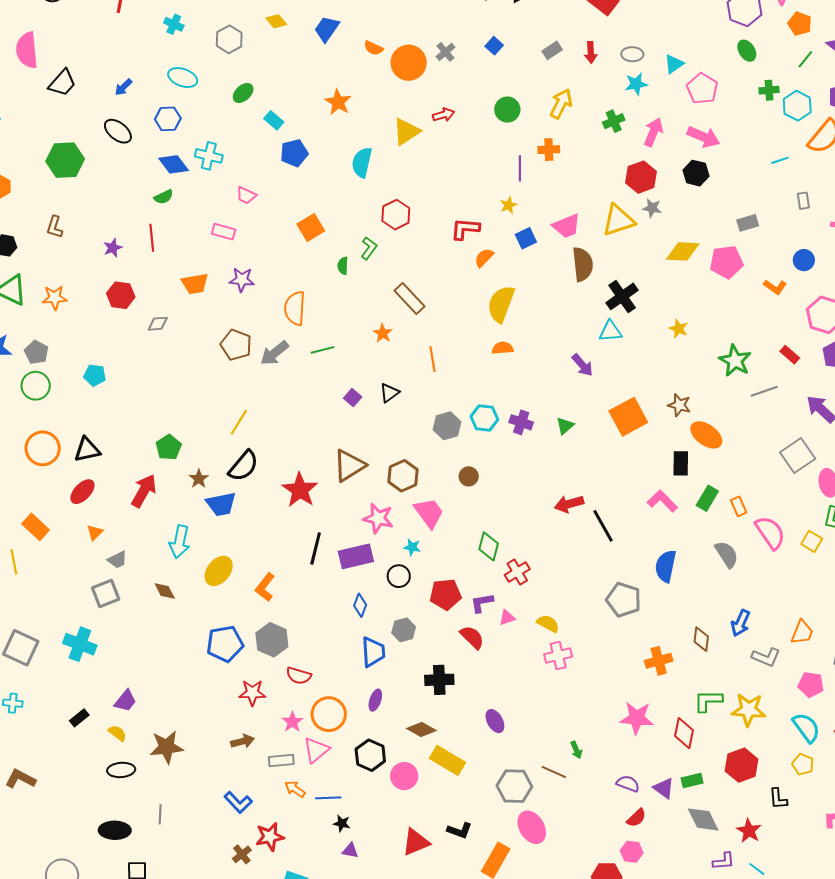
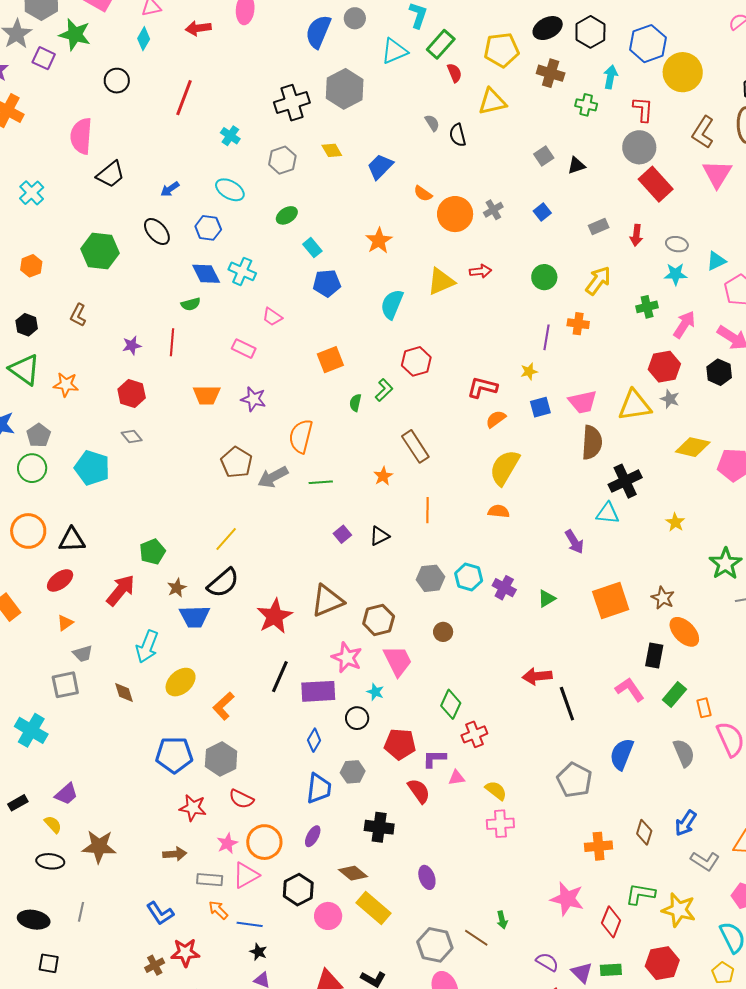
gray diamond: (158, 324) -> (132, 437), moved, turned 45
cyan pentagon: (95, 375) -> (92, 468), size x1.6

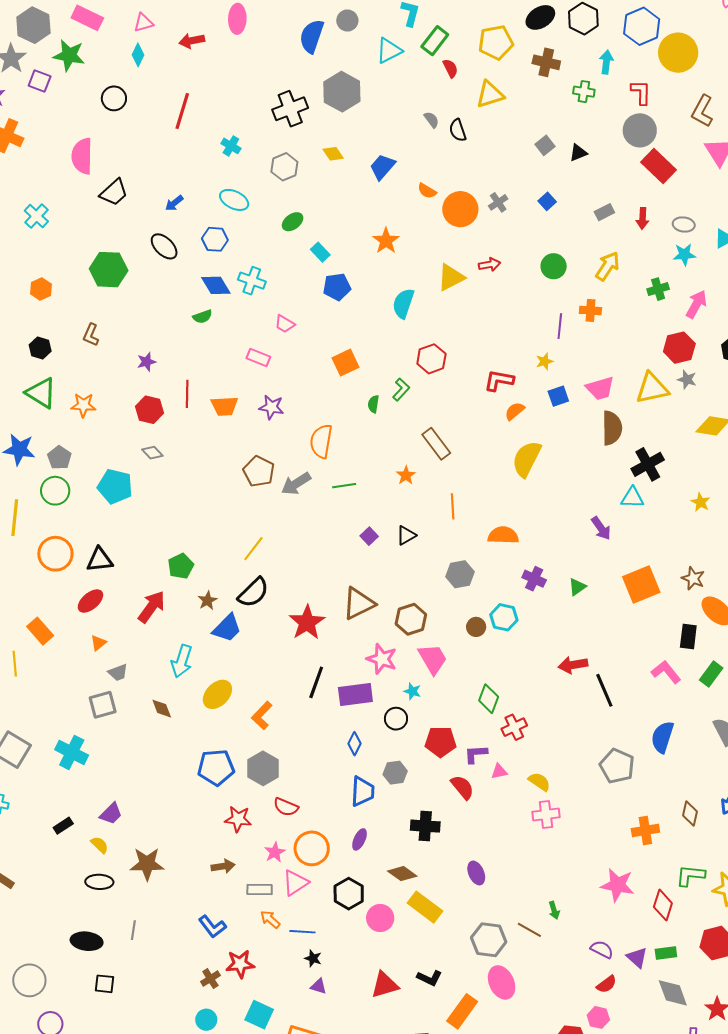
red line: (172, 342) -> (187, 394), moved
orange semicircle: (499, 511) -> (503, 535), moved, size x1.4
cyan hexagon: (469, 577) -> (504, 617), moved
blue trapezoid: (195, 617) -> (227, 628), turned -40

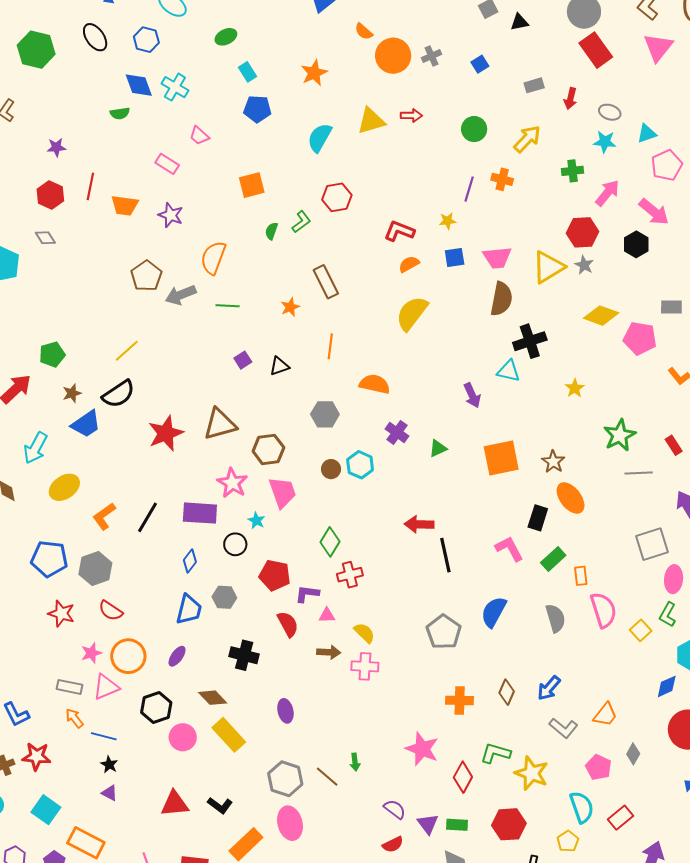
yellow triangle: (652, 388) -> (548, 267), turned -30
black line: (316, 682) -> (148, 517), moved
brown arrow: (223, 866) -> (329, 652), moved

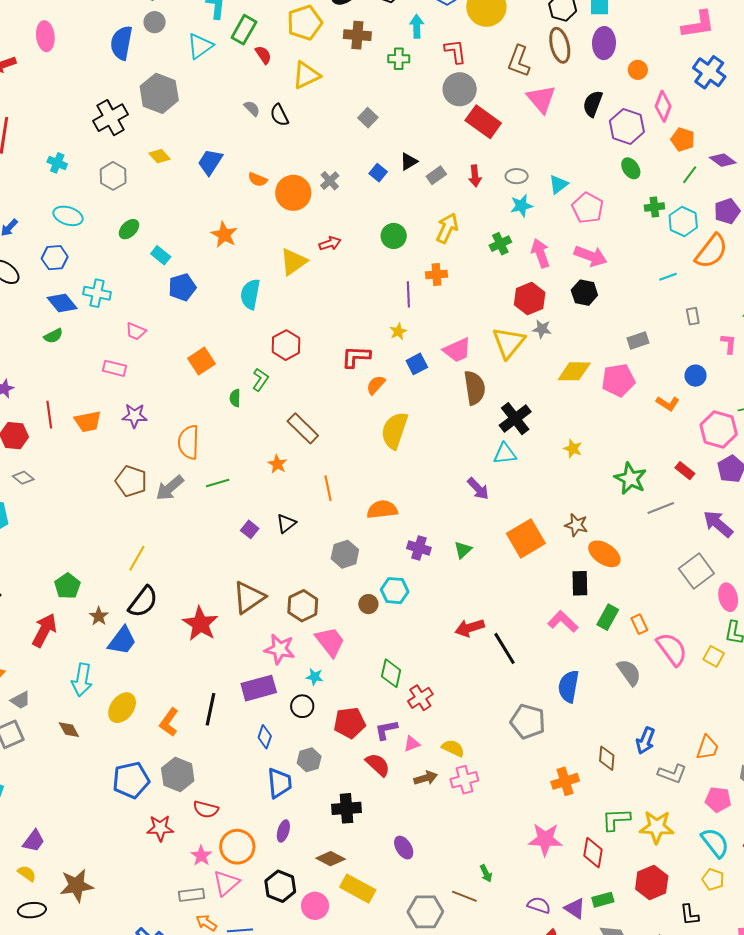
black triangle: (519, 22) -> (409, 162), moved
pink arrow: (607, 193) -> (540, 253), turned -40

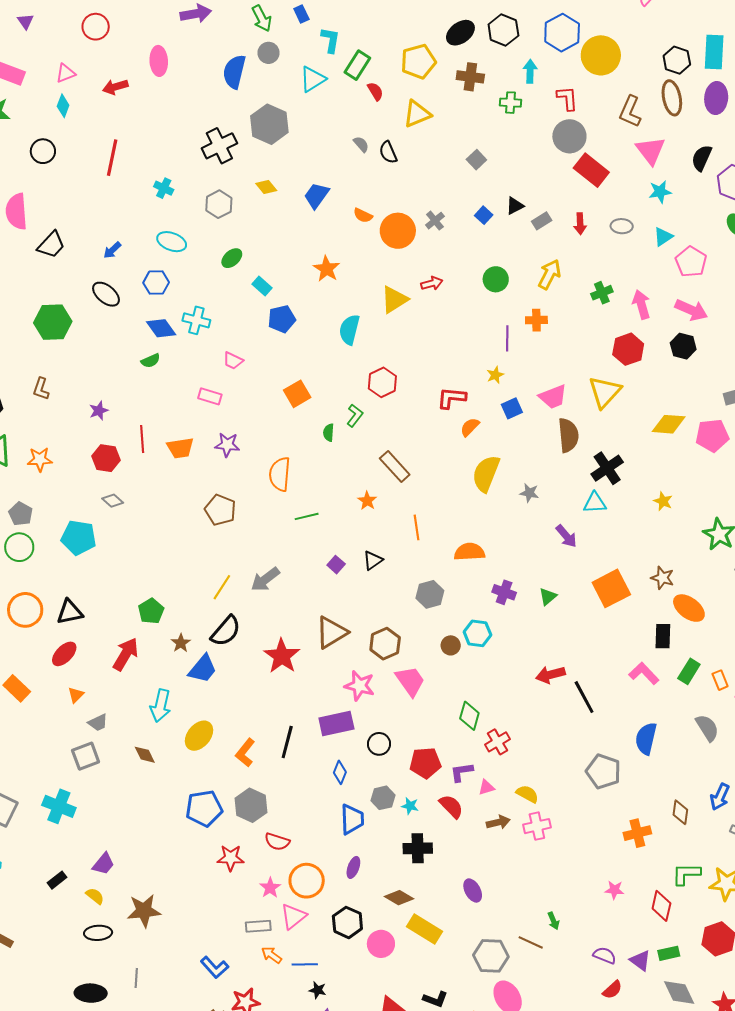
cyan star: (521, 206) -> (660, 192), moved
gray star: (542, 329) -> (529, 493), moved
gray arrow: (170, 488) -> (265, 579), moved
cyan star: (315, 677) -> (410, 806), moved
pink star: (545, 839) -> (614, 890), size x0.6

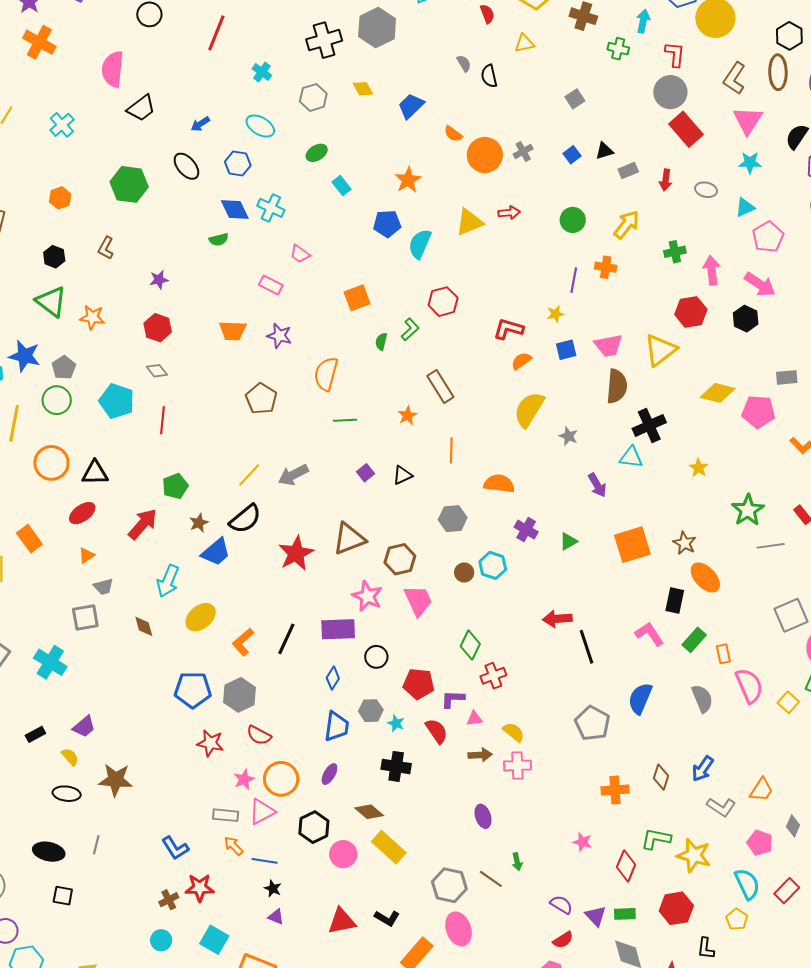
yellow triangle: (417, 114) -> (524, 43), size x0.7
blue pentagon: (282, 319) -> (387, 224), moved
red line: (142, 439) -> (163, 420), moved
purple ellipse: (473, 891) -> (483, 816), moved

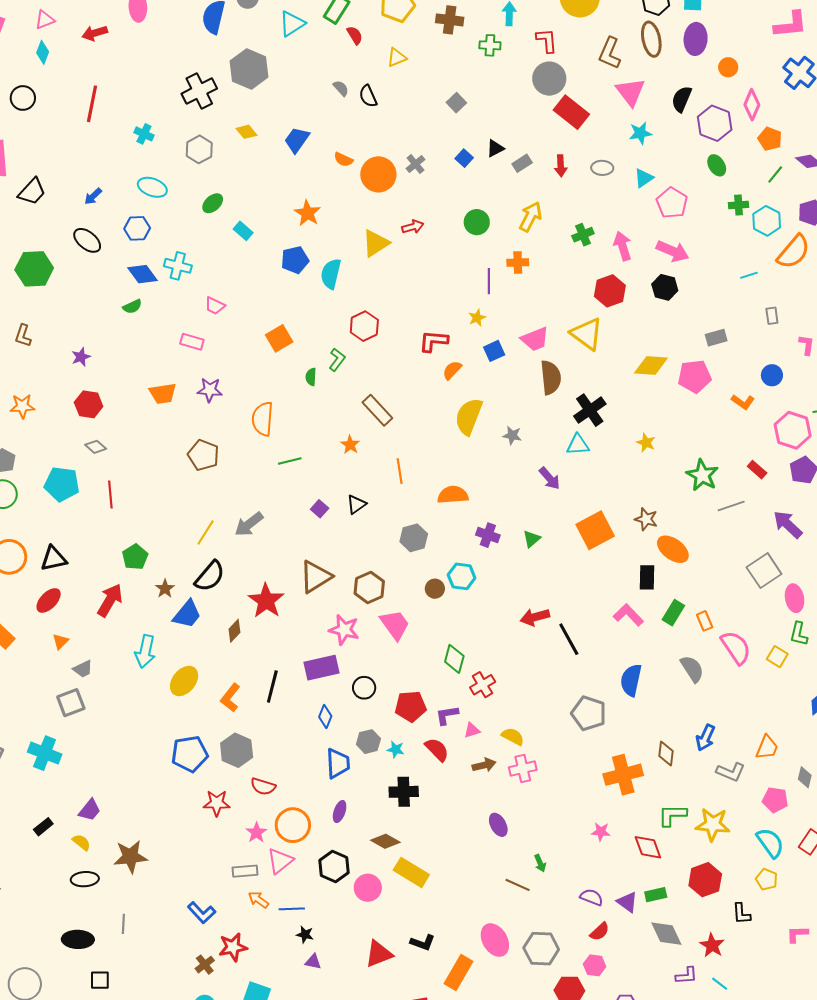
yellow triangle: (660, 350) -> (587, 334), turned -36
brown diamond: (144, 626) -> (234, 631), moved, turned 70
orange cross: (615, 790) -> (623, 775), size x1.4
red diamond: (626, 866) -> (648, 847), turned -32
gray hexagon: (449, 885) -> (541, 949), moved

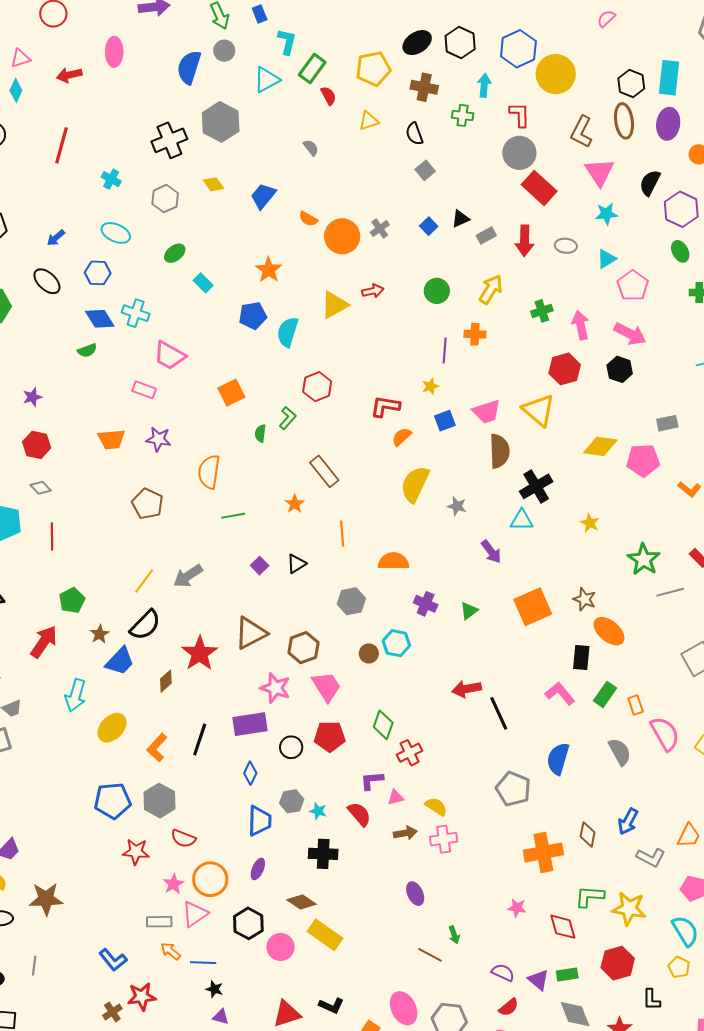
black semicircle: (368, 96) -> (414, 134), moved
red arrow: (561, 166) -> (525, 241), size x1.4
pink trapezoid: (215, 306) -> (170, 356), size x1.6
red pentagon: (411, 706) -> (330, 736), moved

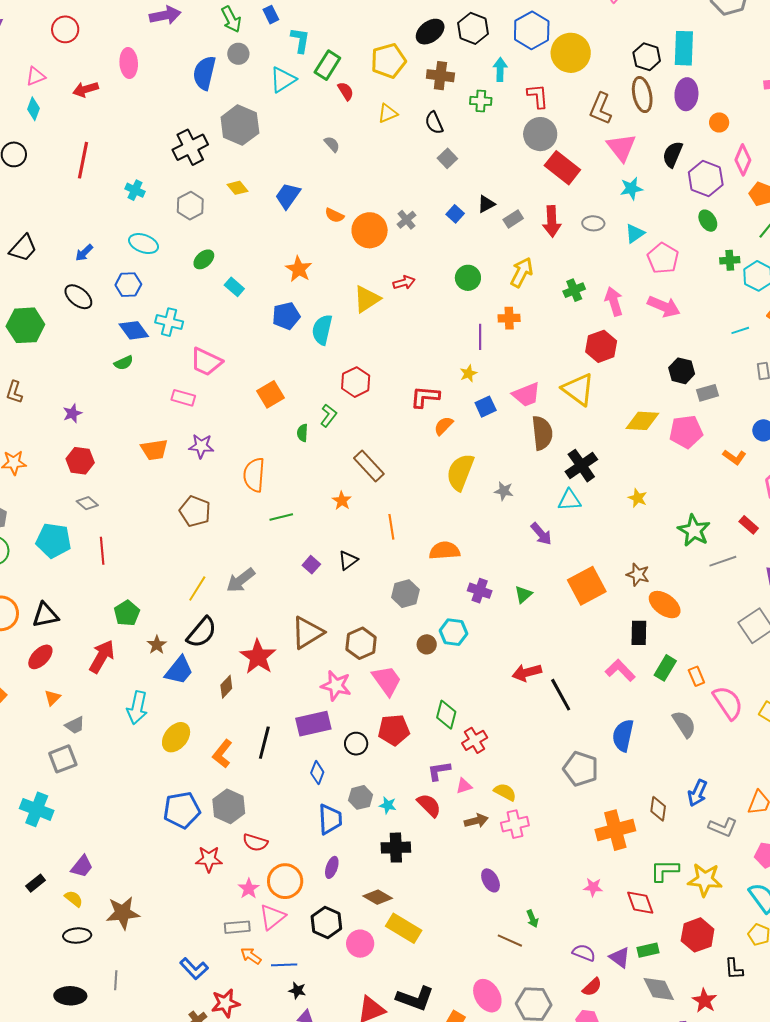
black hexagon: (620, 369) -> (682, 371), moved
black L-shape: (331, 1006) -> (415, 998), size x1.5

